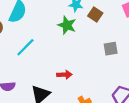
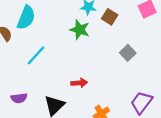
gray square: (111, 49) -> (128, 53), turned -32

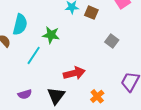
green star: (80, 30) -> (51, 35), moved
red arrow: (79, 83) -> (74, 73), size x1.5

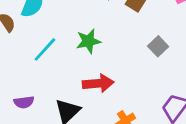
green star: (51, 35) -> (88, 41), moved, turned -30

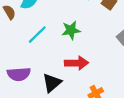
purple semicircle: (24, 102) -> (19, 74), size x1.5

